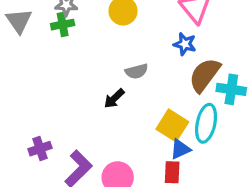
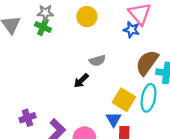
green cross: (63, 25) -> (43, 27), turned 35
blue star: (185, 44) -> (131, 30), moved
blue triangle: (180, 149) -> (114, 119), moved, turned -35

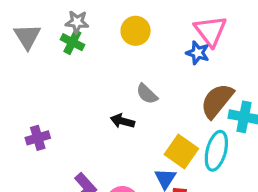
gray semicircle: (97, 61) -> (147, 94), turned 56
black arrow: (81, 81) -> (122, 121), turned 56
purple cross: (28, 118) -> (38, 138), moved

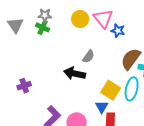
pink triangle: (211, 31) -> (103, 19), moved
gray semicircle: (147, 94) -> (88, 57), turned -96
black arrow: (122, 121) -> (75, 73), size x1.5

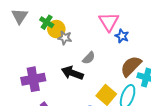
gray star: (45, 15) -> (65, 38), moved
yellow circle: (80, 19) -> (56, 29), moved
purple cross: (24, 86) -> (33, 79), moved, size x1.6

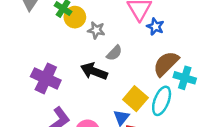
gray star: (65, 38) -> (96, 30), moved
purple cross: (33, 79) -> (46, 78), turned 35

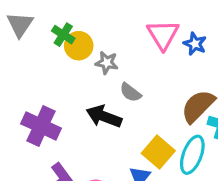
blue star: (155, 27) -> (195, 44), moved
gray semicircle: (114, 53) -> (130, 92), turned 84

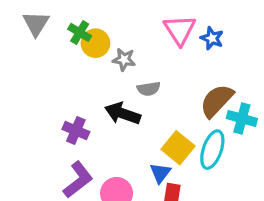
gray semicircle: (130, 92) -> (149, 89), turned -45
purple cross: (41, 126) -> (76, 130), moved, size x0.7

